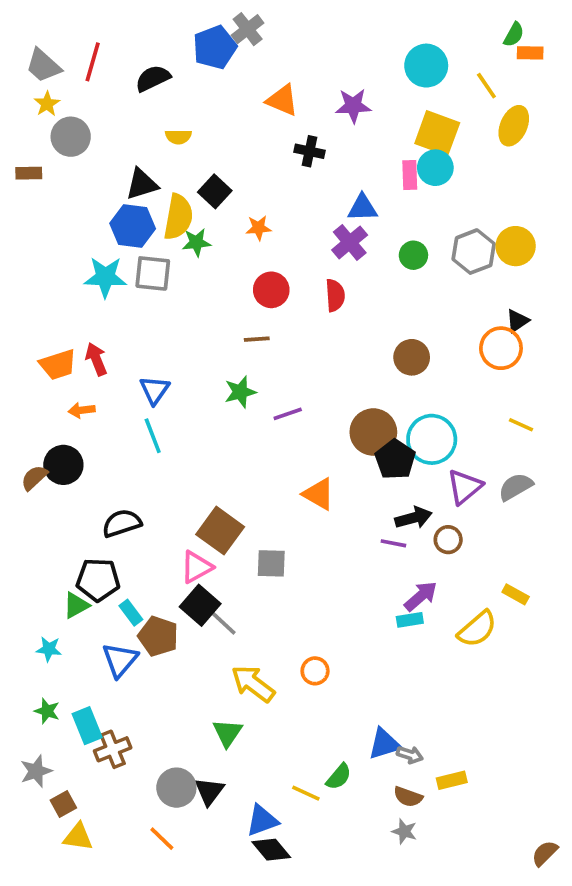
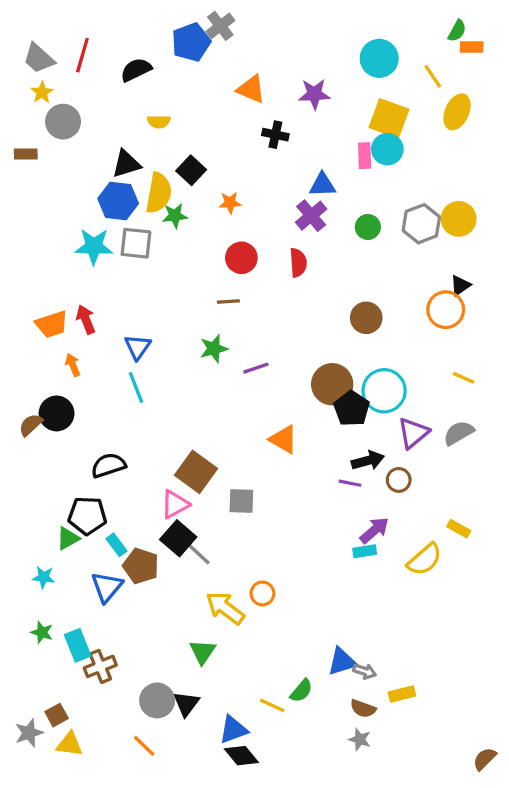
orange arrow: (82, 410) -> (73, 365), turned 75
orange circle: (315, 671) -> (262, 593), moved
gray star: (36, 771) -> (29, 733), moved

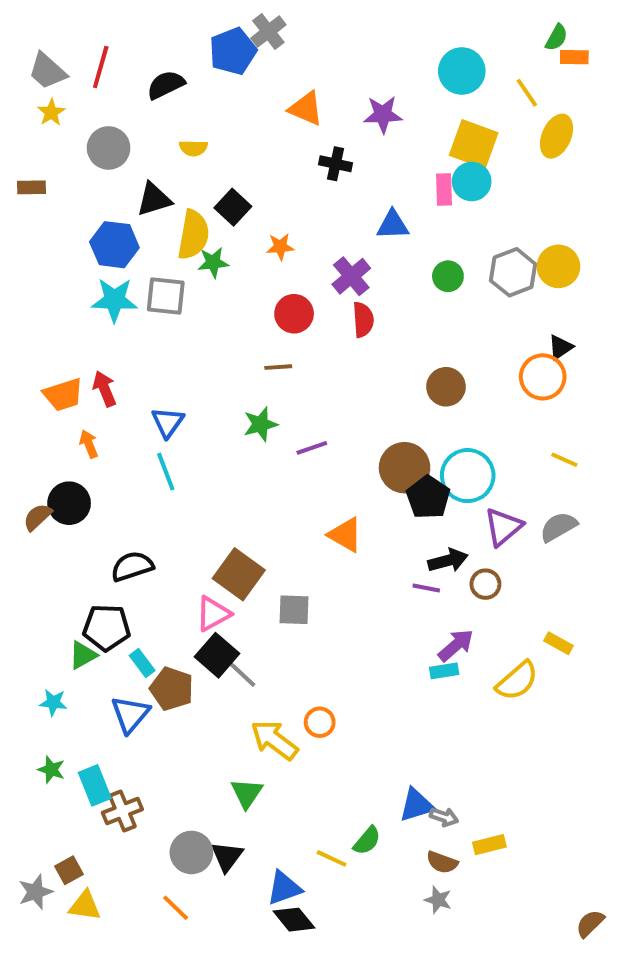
gray circle: (63, 122) -> (109, 148), moved
blue hexagon: (118, 201) -> (114, 245), moved
purple cross: (311, 216) -> (351, 276), moved

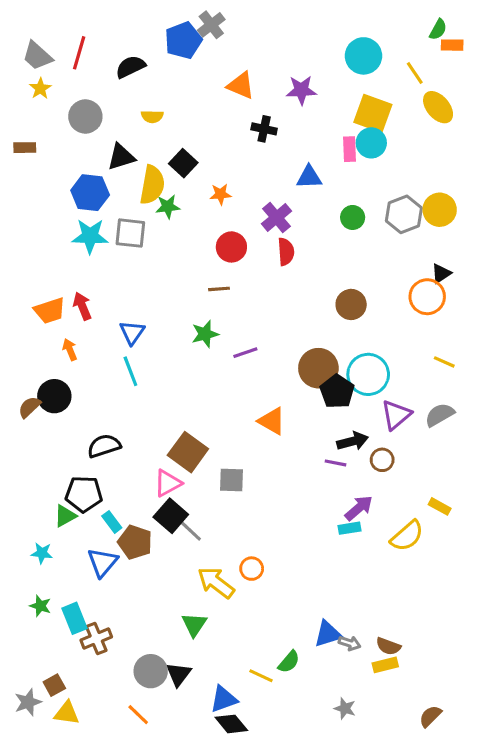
yellow ellipse: (556, 136) -> (438, 107), turned -64
brown semicircle: (442, 862) -> (388, 646), moved
brown semicircle: (590, 924) -> (430, 716), moved

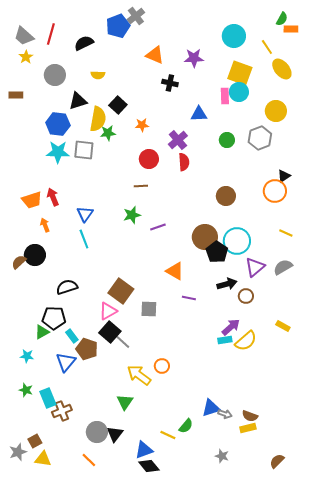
yellow circle: (440, 210) -> (276, 111), moved
purple line: (336, 463) -> (189, 298), moved
yellow semicircle: (407, 536) -> (246, 341), moved

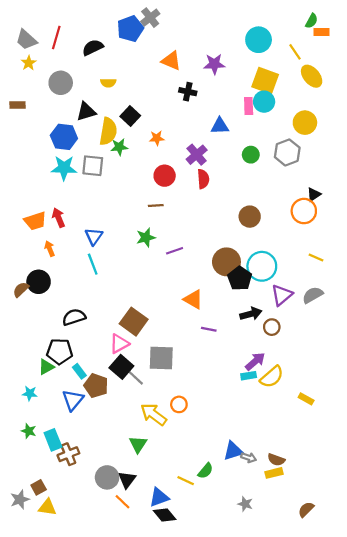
gray square: (149, 309) -> (161, 358), moved, size x1.4
yellow rectangle: (283, 326) -> (306, 399), moved
orange line: (89, 460) -> (123, 502), moved

